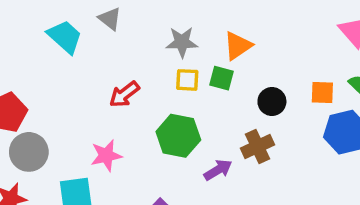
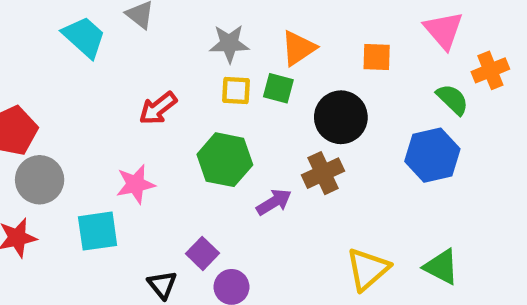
orange square: (322, 93) -> (377, 57), moved
black circle: (272, 102) -> (341, 117), size x1.5

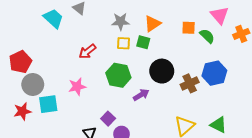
green semicircle: (452, 99) -> (207, 36), moved
black circle: (341, 117) -> (162, 71), moved
brown cross: (323, 173) -> (190, 83), moved
cyan square: (98, 231) -> (48, 104), moved

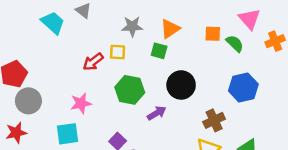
yellow square: (124, 43) -> (118, 52), moved
brown cross: (190, 83) -> (214, 120), moved
cyan square: (48, 104) -> (67, 134), moved

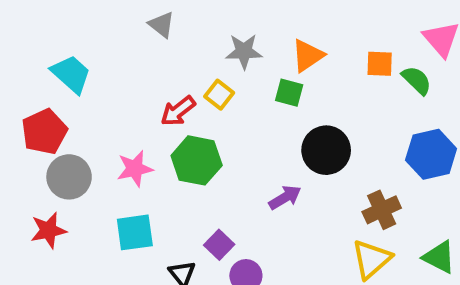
cyan trapezoid: (53, 23) -> (71, 74), moved
yellow square: (118, 52) -> (219, 95), turned 35
green hexagon: (130, 90) -> (197, 160), moved
pink star: (81, 103) -> (135, 169), moved

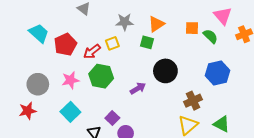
yellow square: (219, 95) -> (112, 43), turned 32
red pentagon: (44, 132) -> (65, 44), moved
purple arrow: (285, 197) -> (138, 88), moved
cyan square: (135, 232) -> (70, 112), turned -36

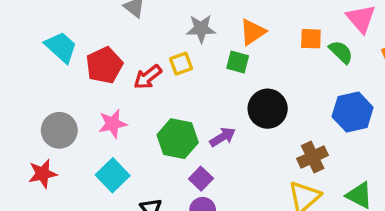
green hexagon: (101, 76) -> (178, 139), moved
purple square: (112, 118) -> (201, 179), moved

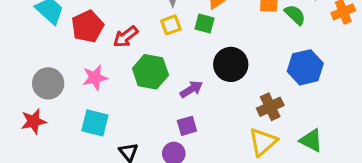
yellow square: (181, 64) -> (171, 25), moved
green hexagon: (178, 139) -> (150, 72), moved
cyan square: (113, 175) -> (95, 123), turned -32
purple square: (201, 179) -> (187, 126), moved, turned 30

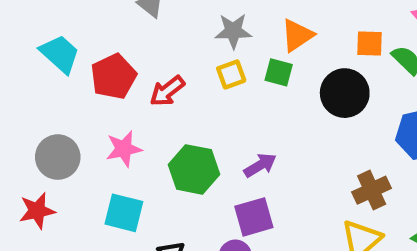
black circle: (231, 64) -> (345, 93), moved
green hexagon: (150, 72) -> (194, 169), moved
purple square: (187, 126) -> (254, 217), size x1.4

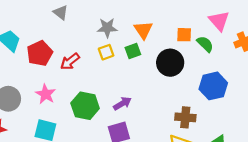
orange triangle: (297, 35) -> (143, 30), turned -30
green square: (279, 72) -> (133, 51), turned -35
pink star: (124, 149) -> (45, 94), turned -30
brown cross: (372, 190) -> (185, 117), turned 30

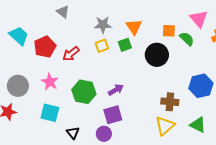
blue hexagon: (213, 86) -> (201, 86), moved

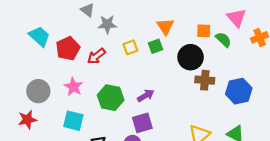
gray star: (103, 25) -> (107, 24), moved
brown cross: (170, 102) -> (205, 80), moved

